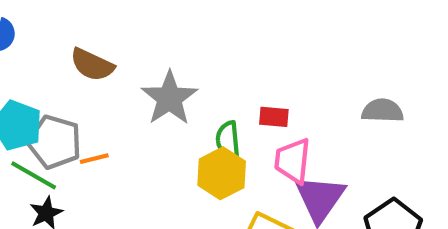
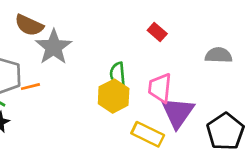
gray star: (169, 98) -> (54, 47), moved
red rectangle: (274, 117) -> (157, 32), moved, turned 36

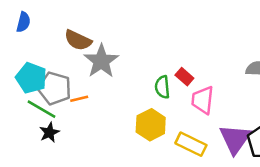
red rectangle: (157, 32) -> (184, 77), moved
yellow hexagon: (114, 96) -> (151, 125), moved
purple triangle: (178, 112) -> (235, 139), moved

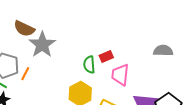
red rectangle: (184, 77) -> (106, 57), turned -64
orange line: (79, 99) -> (25, 74), turned -48

